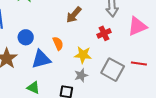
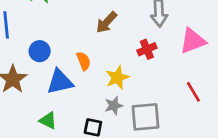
yellow star: (83, 55) -> (117, 78), turned -30
red line: (139, 63) -> (193, 92), turned 49
gray square: (113, 70) -> (145, 117), moved, turned -35

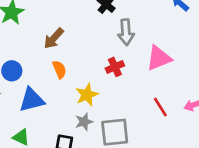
brown arrow: (106, 22) -> (54, 38), moved
orange semicircle: (84, 61) -> (59, 69), moved

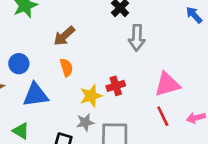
pink triangle: (159, 58) -> (167, 84), moved
red cross: (115, 67) -> (116, 86), moved

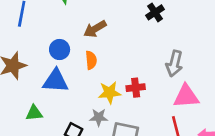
gray arrow: (137, 38) -> (174, 64), moved
blue circle: (19, 64) -> (60, 50), moved
green triangle: (21, 131) -> (34, 113), turned -48

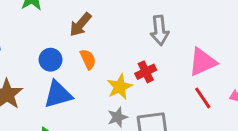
gray arrow: (174, 64) -> (160, 30), moved

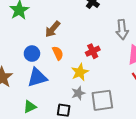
gray arrow: (160, 30) -> (122, 29), moved
red cross: (146, 72) -> (93, 51), moved

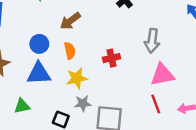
yellow star: (80, 72) -> (77, 78), moved

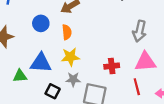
red cross: (111, 58) -> (112, 66), moved
blue triangle: (39, 74) -> (41, 63), moved

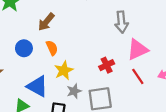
blue triangle: (41, 63) -> (37, 86), turned 45

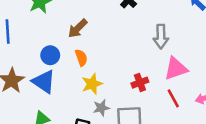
blue triangle: (37, 86) -> (44, 82), moved

